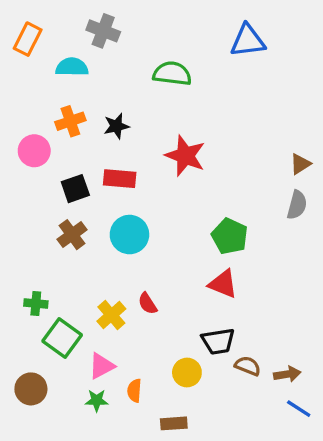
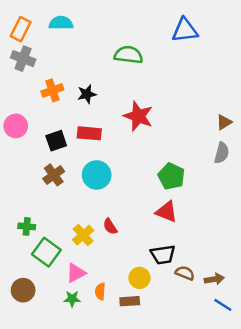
gray cross: (103, 31) -> (23, 59), moved
cyan semicircle: (72, 67) -> (61, 23), moved
pink circle: (34, 151) -> (16, 126), moved
brown rectangle: (174, 423) -> (130, 301), moved

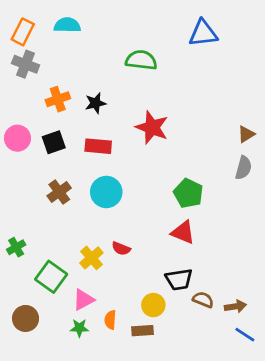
black square: (56, 141) -> (54, 142), moved
green cross: (27, 226) -> (16, 247), moved, turned -35
red semicircle: (110, 226) -> (121, 249), turned -35

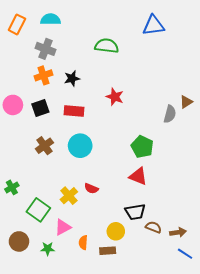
gray cross: (26, 64) -> (45, 49), moved
red star: (152, 127) -> (115, 97), size x0.7
gray semicircle: (244, 168) -> (170, 114), moved
green star: (79, 328) -> (48, 249), moved

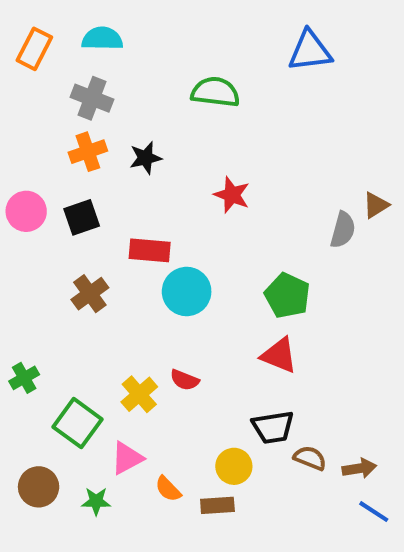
red rectangle: (74, 111) -> (150, 250), moved
cyan circle: (80, 146) -> (187, 292), moved
orange semicircle: (83, 242) -> (168, 489), turned -48

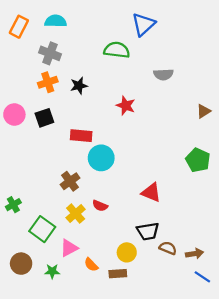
blue triangle: (310, 51) -> (143, 24), moved, turned -35
gray semicircle: (343, 230) -> (163, 74), moved, turned 72
brown cross: (90, 294) -> (70, 181), moved
green pentagon: (287, 296) -> (198, 160), moved

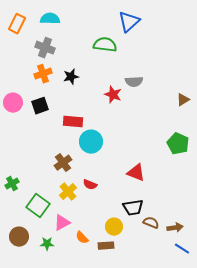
gray semicircle: (163, 74) -> (134, 82), moved

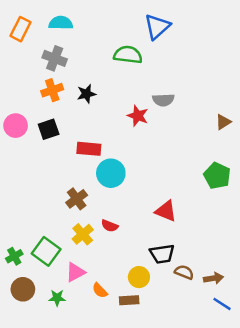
green cross: (12, 184) -> (14, 256), moved

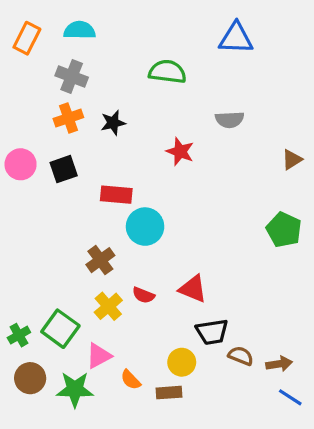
blue triangle: (157, 27) -> (236, 38), moved, turned 44
gray semicircle: (163, 100) -> (230, 120), moved
red triangle: (166, 211) -> (193, 289), moved
green star: (57, 298) -> (75, 389), size x1.6

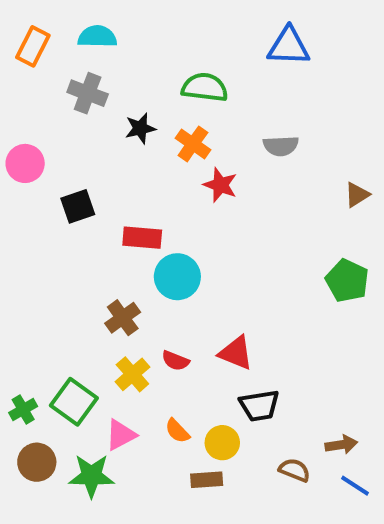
orange cross: (68, 118) -> (193, 144), moved, turned -36
black star: (113, 123) -> (140, 128), moved
pink circle: (21, 164) -> (25, 163), moved
brown semicircle: (241, 356) -> (295, 470), moved
orange semicircle: (131, 380) -> (177, 431), moved

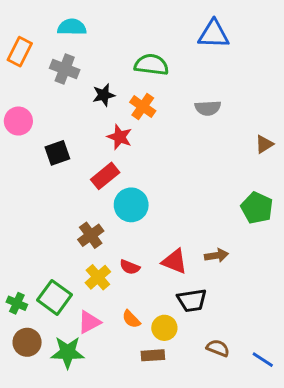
orange rectangle: (33, 46) -> (20, 52), moved
red star: (220, 185) -> (120, 137), moved
red rectangle: (142, 238) -> (105, 176), turned -44
green cross: (23, 409) -> (17, 303), turned -36
brown arrow: (341, 445) -> (216, 256), moved

